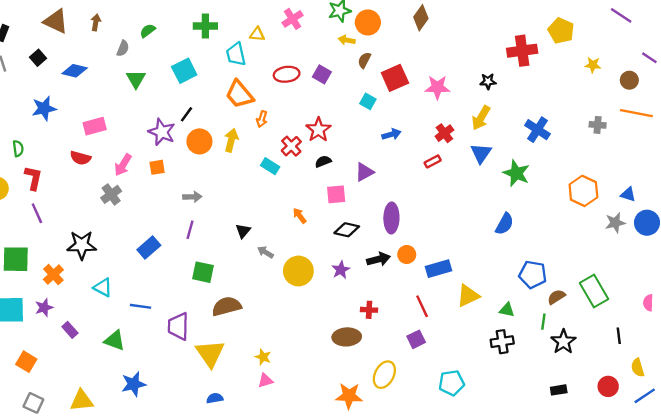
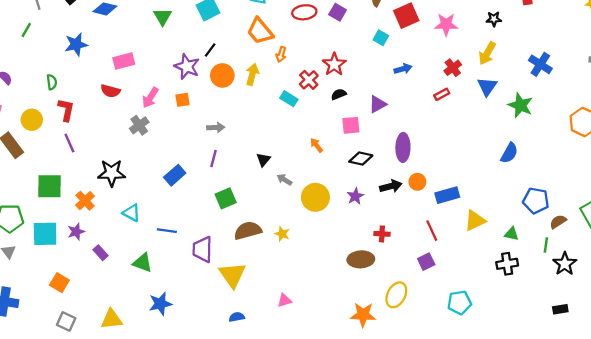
green square: (203, 272) -> (226, 198), turned -35
yellow star: (263, 357) -> (282, 234), moved

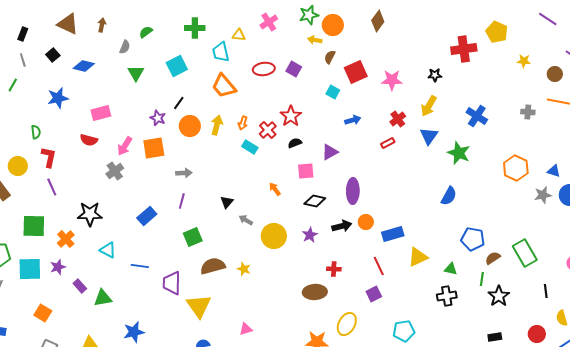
orange arrow: (281, 54) -> (243, 123), moved
purple star: (187, 67) -> (158, 118), size x0.7
orange square: (182, 100) -> (154, 148), size x1.6
green triangle: (143, 263) -> (103, 298), moved, turned -30

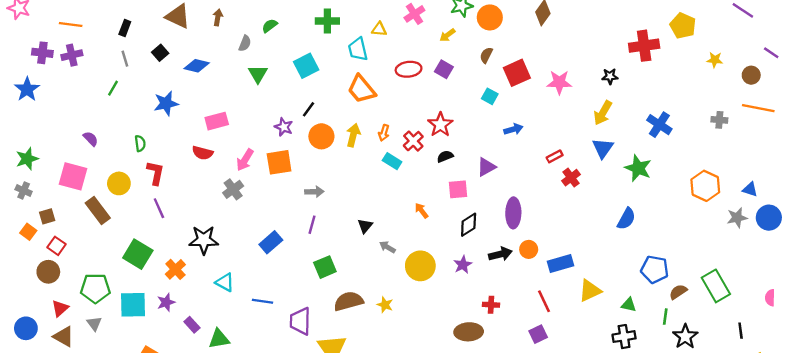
yellow arrow: (315, 40) -> (447, 35), moved, turned -48
red cross: (398, 119) -> (571, 178), moved
black diamond: (315, 201) -> (469, 225), turned -45
green square: (34, 226) -> (138, 254), turned 30

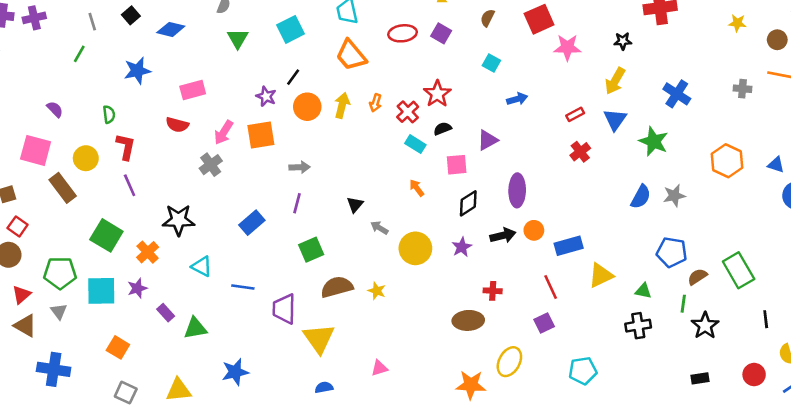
red square: (517, 73) -> (539, 19), moved
red rectangle: (555, 156) -> (575, 114), moved
cyan rectangle: (392, 161) -> (415, 144), moved
gray star: (737, 218) -> (674, 196), moved

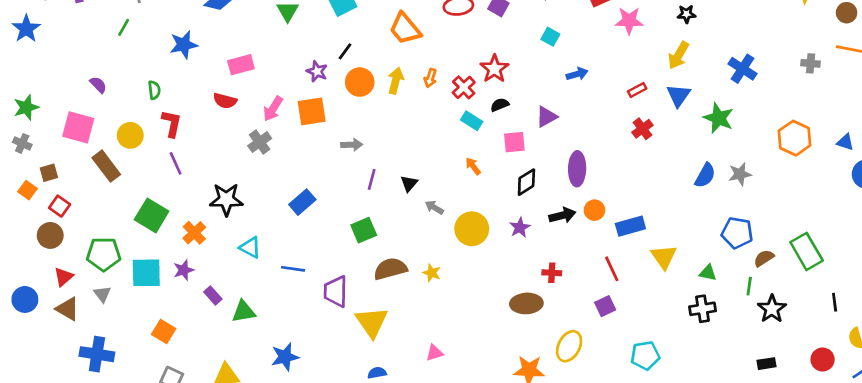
purple line: (297, 203) -> (372, 179), moved
yellow triangle: (601, 275) -> (664, 257), turned -40

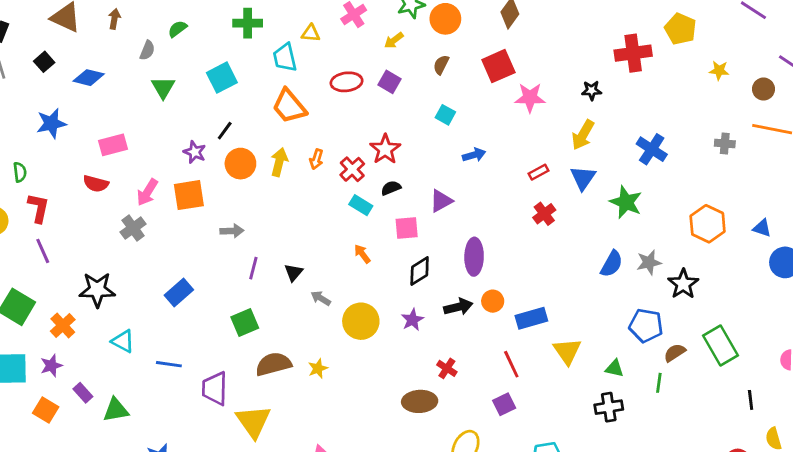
yellow star: (432, 273) -> (318, 368), turned 30
red cross: (552, 273) -> (447, 368), turned 30
black star: (772, 309) -> (683, 284), moved
orange square: (164, 331) -> (46, 410), moved

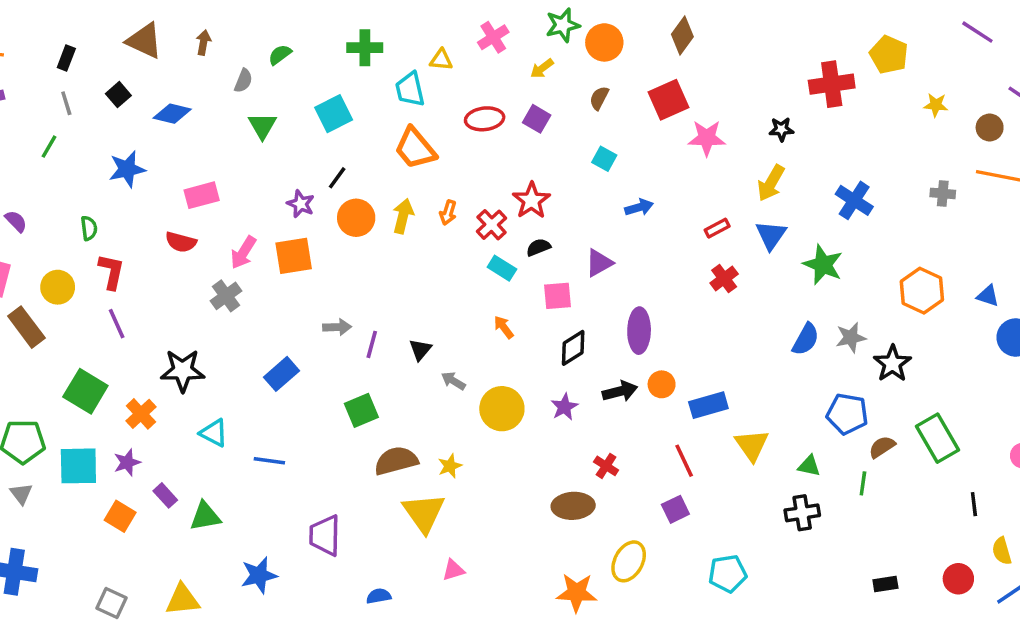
gray arrow: (232, 231) -> (337, 327), moved
purple trapezoid: (215, 389) -> (325, 535), moved
yellow triangle: (253, 421) -> (424, 513), moved

